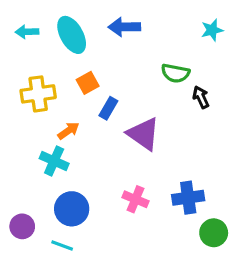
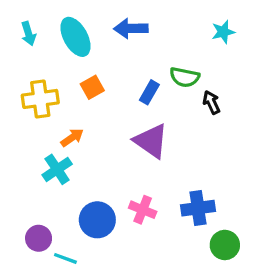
cyan arrow: (27, 32) -> (28, 34), turned -105
blue rectangle: (108, 108) -> (149, 92), moved
cyan cross: (54, 161) -> (57, 169), turned 32
blue circle: (72, 209) -> (97, 220), moved
purple circle: (22, 226) -> (39, 238), moved

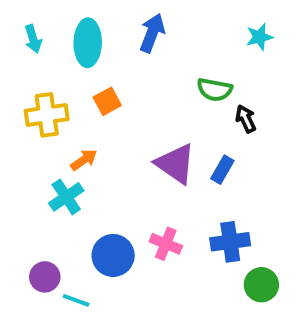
blue arrow: (131, 28) -> (152, 33), turned 112
cyan ellipse: (75, 37) -> (88, 43), turned 30
blue rectangle: (149, 92) -> (222, 170), moved

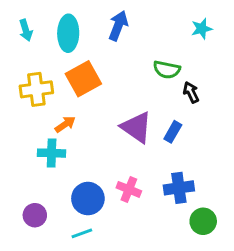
orange square: (107, 101) -> (83, 79), size x1.6
cyan cross: (66, 197) -> (52, 153), turned 36
cyan line: (76, 300) -> (82, 233), moved, turned -40

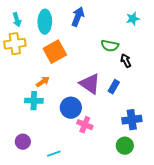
yellow cross: (36, 89) -> (15, 44), moved
blue cross: (179, 188) -> (132, 120), moved
blue circle: (88, 199) -> (71, 108), moved
green circle: (203, 221) -> (125, 146), moved

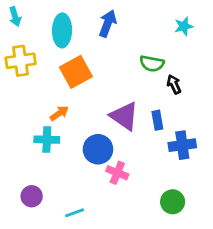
cyan arrow: (17, 20) -> (15, 17), moved
blue rectangle: (114, 87) -> (157, 120), turned -40
blue cross: (132, 120) -> (182, 145), moved

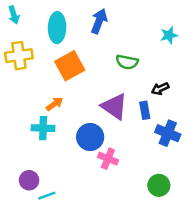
cyan star: (184, 26) -> (169, 35), moved
green semicircle: (152, 64) -> (127, 62), moved
black arrow: (174, 84) -> (160, 89), moved, turned -90
blue cross: (182, 145) -> (168, 133), turned 30
cyan line: (74, 213) -> (47, 196), moved

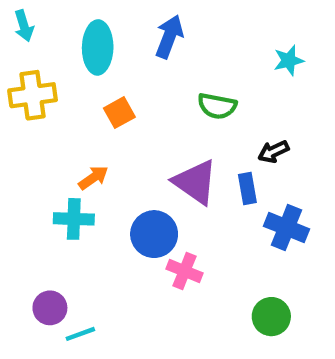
orange square: (70, 66) -> (119, 113), size x0.6

